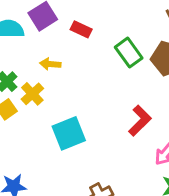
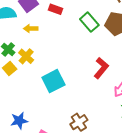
yellow arrow: (50, 64) -> (31, 29), moved

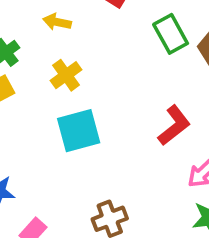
yellow cross: (26, 56) -> (66, 75), moved

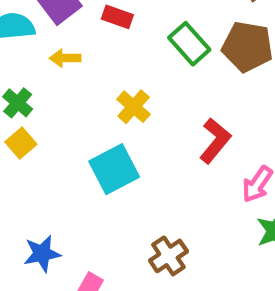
yellow cross: (66, 75) -> (134, 107), moved

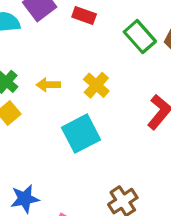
yellow arrow: (65, 58) -> (48, 85), moved

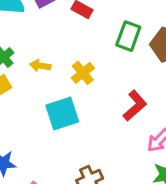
green rectangle: (140, 37) -> (128, 36), turned 52

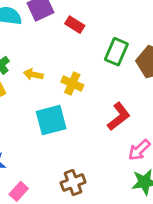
yellow cross: (83, 73) -> (72, 83), turned -30

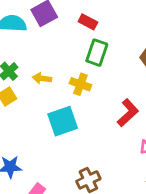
red rectangle: (75, 25) -> (88, 22), moved
green rectangle: (116, 52) -> (97, 53), moved

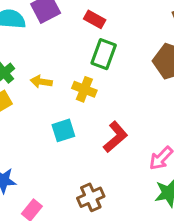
red L-shape: (128, 113) -> (115, 137), moved
cyan square: (63, 121) -> (63, 130), size x0.7

